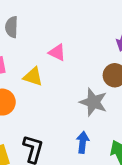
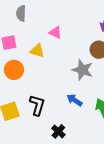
blue arrow: (83, 142) -> (75, 100), turned -63

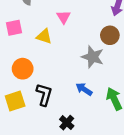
pink triangle: (55, 33) -> (64, 17), turned 32
orange circle: (14, 70) -> (23, 69), moved

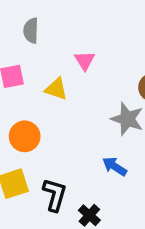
black L-shape: (44, 95) -> (55, 195), moved

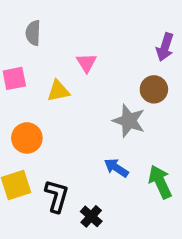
yellow triangle: (56, 89) -> (58, 91), turned -30

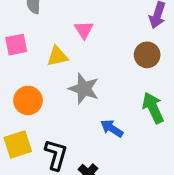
gray star: (129, 121) -> (84, 89), moved
green arrow: (160, 182) -> (153, 108), moved

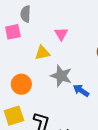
pink square: (16, 45) -> (13, 32), moved
blue arrow: (112, 128) -> (81, 91), moved

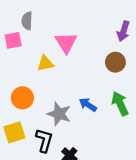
pink triangle: (61, 34) -> (66, 43), size x1.5
gray star: (61, 76) -> (59, 114), moved

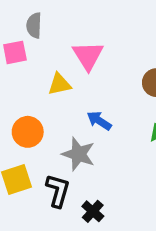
blue arrow: (88, 105) -> (99, 121), moved

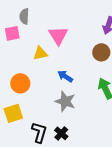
gray star: (78, 154) -> (65, 101), moved
black L-shape: (58, 191) -> (39, 132), moved

